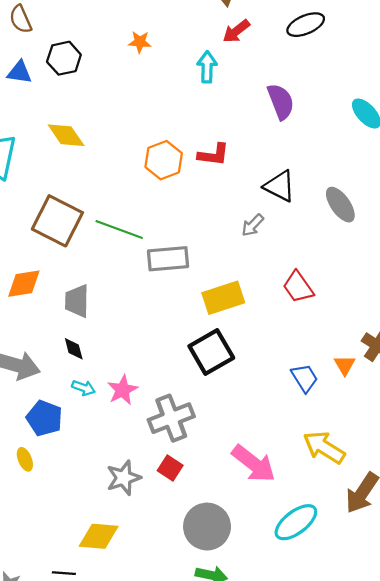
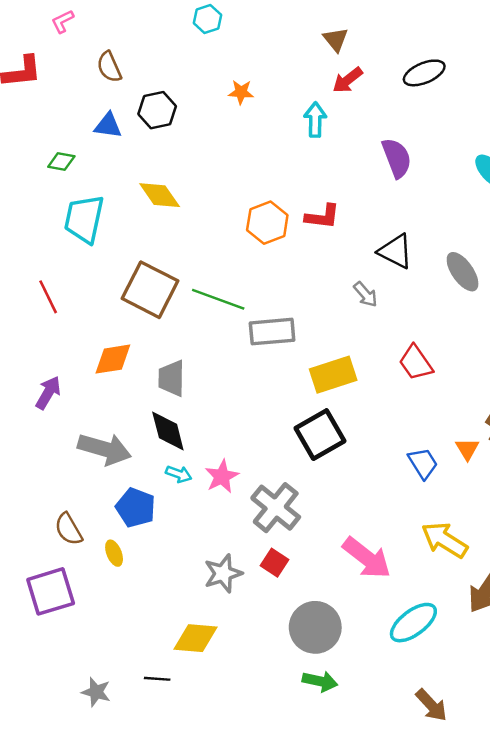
gray arrow: (253, 225) -> (366, 294), turned -85
black diamond: (74, 349) -> (168, 431), size x1.6
gray cross: (171, 418) -> (276, 508), turned -30

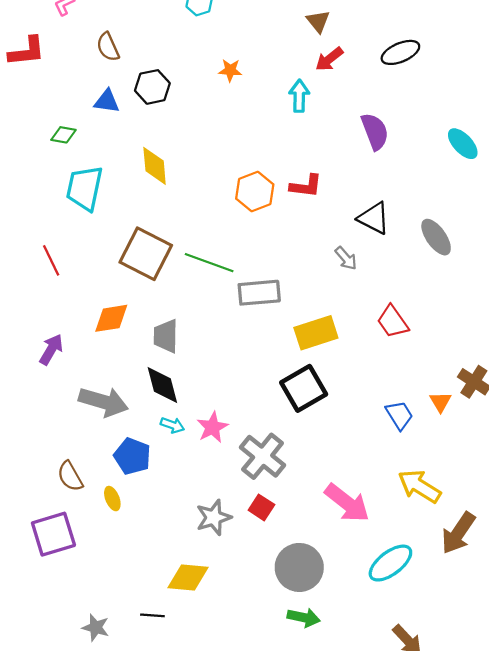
yellow diamond: (160, 195) -> (155, 166), turned 30

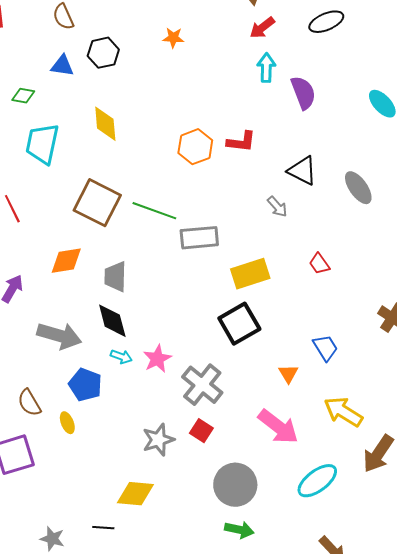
cyan arrow: (299, 96) -> (266, 68), moved
red trapezoid: (393, 322) -> (319, 264), size x0.7
orange triangle: (441, 402) -> (288, 374), moved

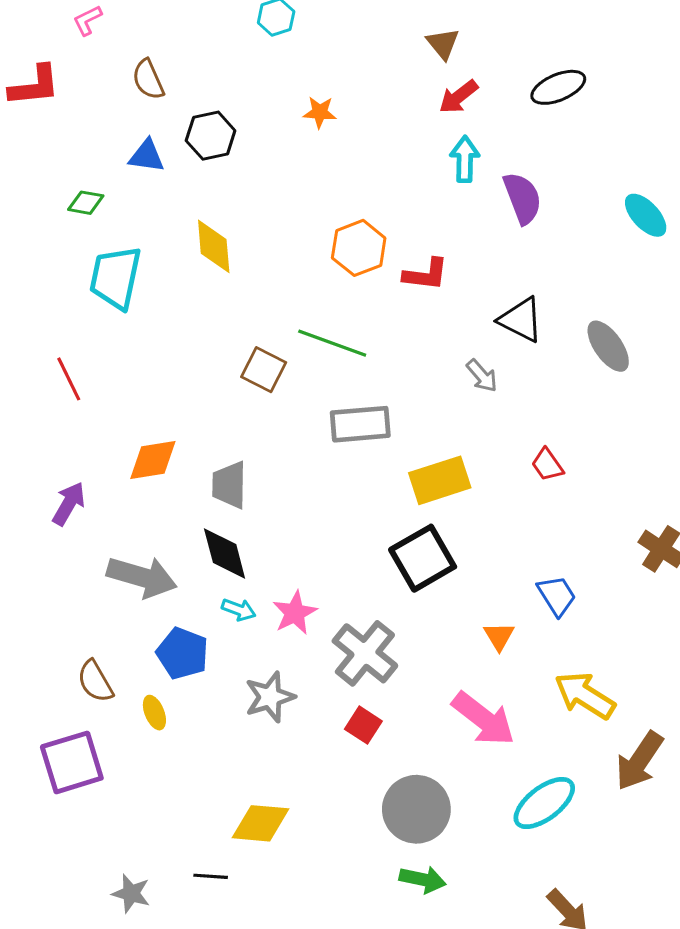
orange hexagon: (195, 147) -> (359, 248), moved
brown square: (97, 203) -> (264, 370), moved, size x0.6
green line: (154, 211) -> (332, 343), moved
gray star: (158, 440) -> (270, 697), moved

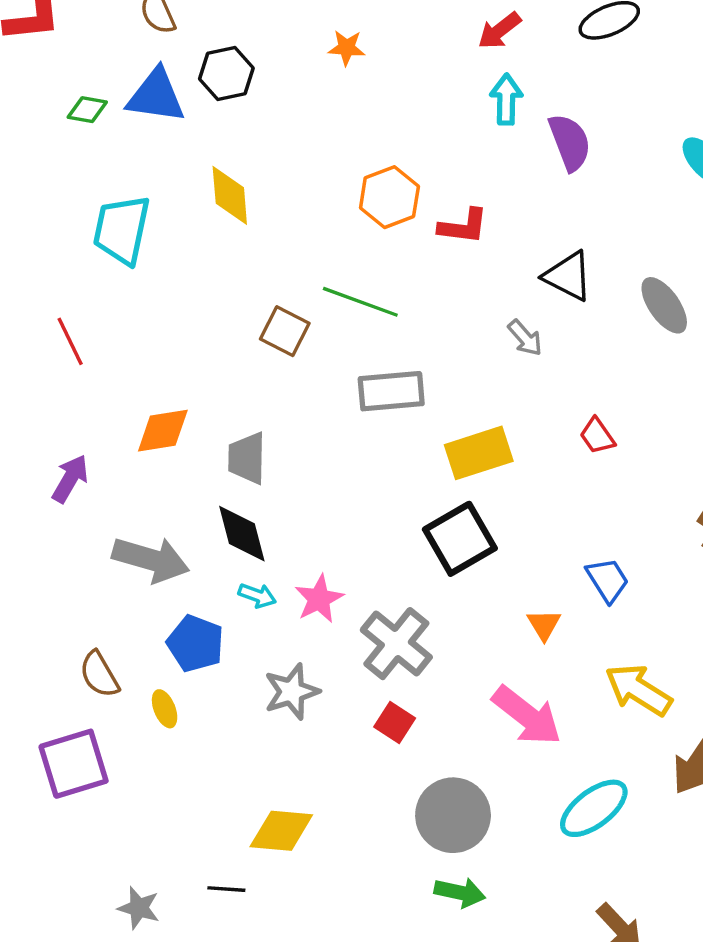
blue triangle: (147, 156) -> (156, 96), size x1.5
green diamond: (86, 203) -> (87, 110), moved

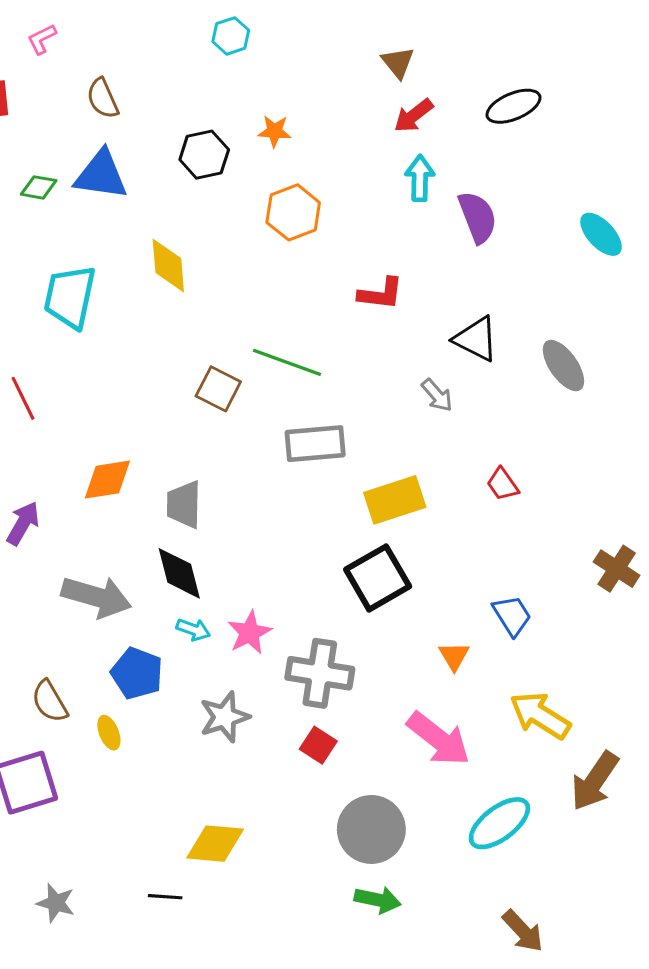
black hexagon: (226, 74) -> (204, 155), moved
orange hexagon: (389, 197) -> (293, 212), moved
gray cross: (396, 644) -> (320, 673), turned -30
gray star: (139, 908) -> (56, 903), moved

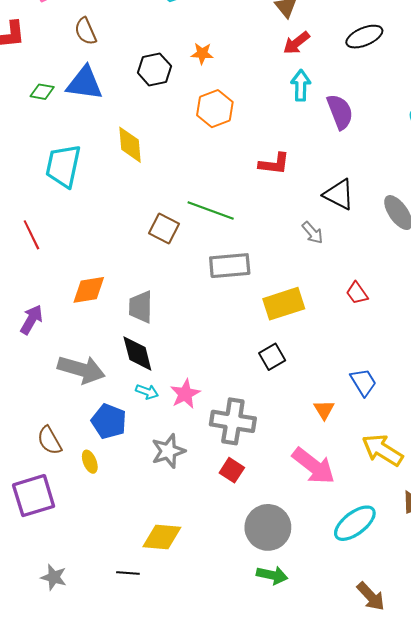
black square: (378, 578) -> (272, 357), size x0.6

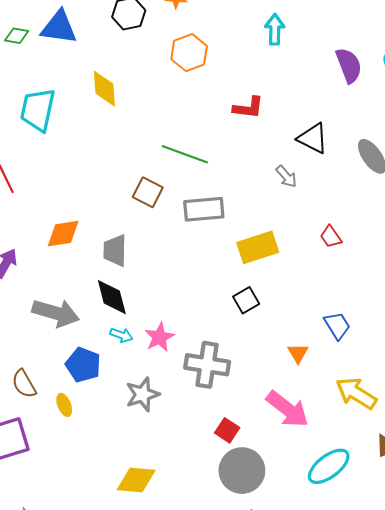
purple semicircle: (340, 112) -> (349, 65), moved
brown square: (164, 228) -> (148, 192), moved
red square: (232, 470) -> (227, 430), moved

